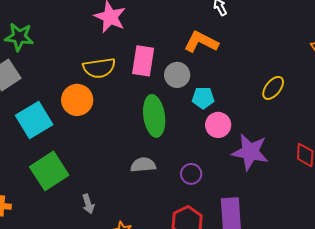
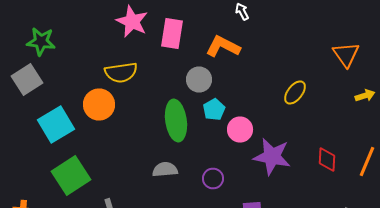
pink rectangle: (143, 61) -> (172, 34), moved
cyan pentagon: (203, 98) -> (214, 110), moved, turned -30

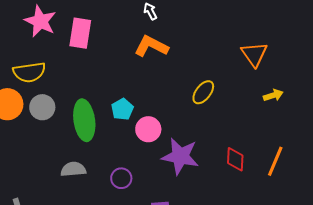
orange L-shape: (223, 46) -> (151, 46), moved
gray circle: (199, 80) -> (42, 107), moved

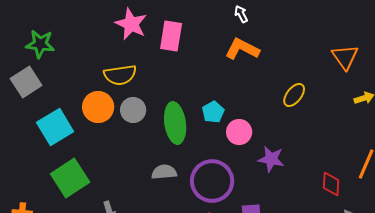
purple star: (180, 156) -> (271, 159), size x0.7
red diamond: (235, 159) -> (331, 184), moved
purple circle: (121, 178) -> (212, 181), size x2.0

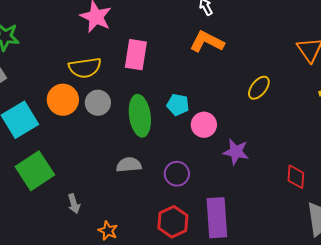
pink rectangle: (171, 36) -> (136, 55), moved
cyan pentagon: (213, 112) -> (178, 105), turned -30
purple circle: (212, 181) -> (177, 174), size x0.6

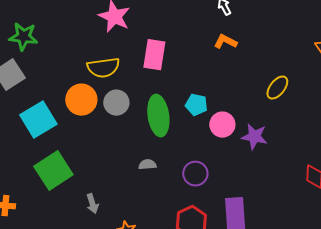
orange L-shape: (207, 42) -> (225, 42), size x0.7
purple star: (236, 152) -> (254, 137), moved
gray semicircle: (129, 165) -> (147, 165), size x0.7

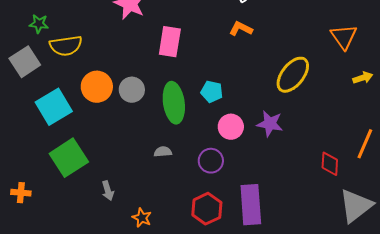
green star: (23, 37) -> (39, 24), size x0.7
yellow semicircle: (103, 68) -> (66, 46), moved
yellow ellipse: (277, 88) -> (293, 75), size x1.5
pink circle: (222, 125) -> (231, 127), moved

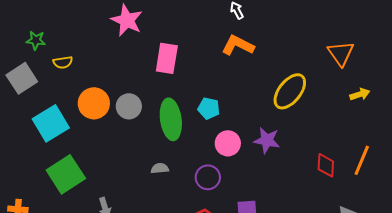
orange L-shape: (241, 29) -> (238, 45), size x1.4
yellow semicircle: (66, 46) -> (63, 62), size x0.6
red diamond: (330, 164) -> (326, 165), moved

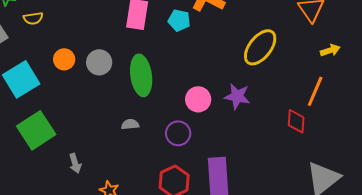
orange circle: (94, 103) -> (64, 59), size x0.7
cyan pentagon: (209, 108) -> (179, 20), moved
orange line: (362, 160) -> (315, 91), moved

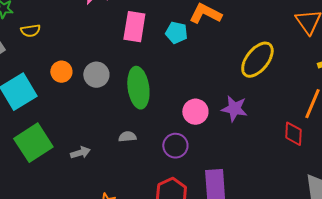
gray arrow: (75, 163) -> (80, 153), moved, turned -90

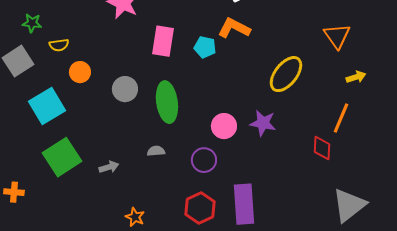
orange circle: (61, 72) -> (80, 72), moved

